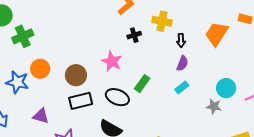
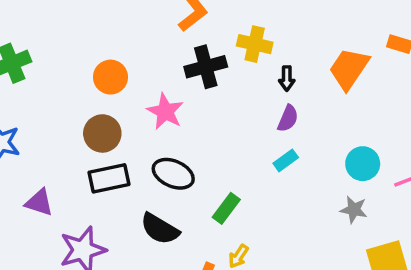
black cross: (134, 35) -> (206, 67), size x1.6
orange circle: (40, 69) -> (110, 77), moved
green rectangle: (142, 84) -> (226, 208), moved
gray star: (214, 106) -> (354, 210), moved

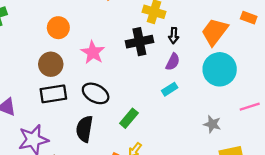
black cross: (206, 67) -> (139, 42), moved
cyan circle: (363, 164) -> (220, 69), moved, size x1.5
black semicircle: (160, 229) -> (85, 129), turned 65

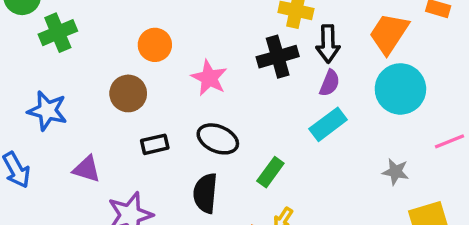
black arrow: (174, 36) -> (328, 44), size x1.5
brown circle: (51, 64) -> (128, 93), moved
cyan rectangle: (170, 89) -> (328, 124), size x1.5
black rectangle: (53, 94) -> (155, 144), size x0.7

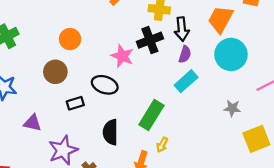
pink star: (209, 78) -> (122, 56), moved
black ellipse: (218, 139) -> (105, 85), moved
green rectangle: (270, 172) -> (151, 115), size x1.5

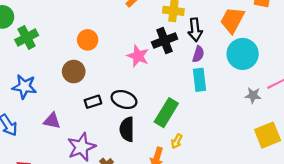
cyan rectangle: (186, 81) -> (200, 80), turned -55
black ellipse: (105, 85) -> (124, 100), moved
gray star: (232, 108) -> (253, 95), moved

